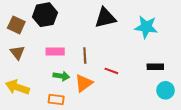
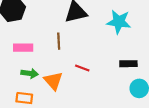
brown line: (85, 56) -> (59, 41), moved
orange triangle: (84, 83) -> (53, 81), turned -36

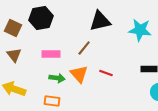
brown line: (59, 41) -> (84, 48), turned 42
orange triangle: (53, 81) -> (79, 74), moved

